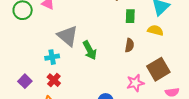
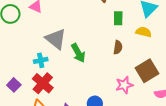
red cross: (54, 80) -> (43, 83), size x1.5

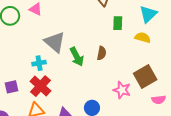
brown semicircle: (118, 47) -> (102, 53), moved
purple square: (14, 85) -> (11, 87), turned 32
pink star: (124, 85) -> (122, 90), turned 30

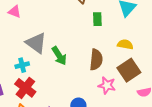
yellow semicircle: (143, 38) -> (125, 44), moved
brown semicircle: (102, 53) -> (96, 60), moved, size x1.5

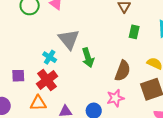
cyan cross: (22, 65) -> (50, 57), turned 32
pink star: (107, 85) -> (115, 98), moved, turned 30

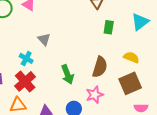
gray triangle: (69, 39) -> (44, 39), size x0.6
green arrow: (88, 58) -> (67, 74), moved

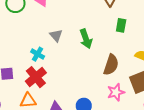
green arrow: (67, 74) -> (86, 39), moved
pink star: (95, 95) -> (116, 92), moved

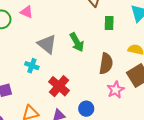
gray triangle: (56, 35) -> (47, 44), size x1.5
red cross: (36, 77) -> (59, 86), moved

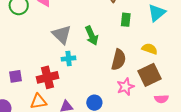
cyan cross: (32, 66) -> (69, 59), moved, turned -32
red cross: (59, 86) -> (47, 77), moved, turned 30

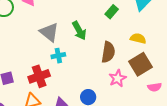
green rectangle: (126, 20) -> (112, 12), turned 40

